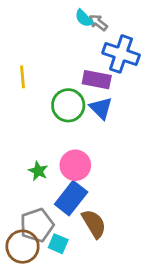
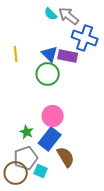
cyan semicircle: (84, 18) -> (51, 14), moved
gray arrow: (98, 23) -> (69, 16), size x1.5
blue triangle: (101, 108) -> (50, 54), moved
green star: (38, 171) -> (27, 132), moved

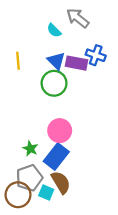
cyan semicircle: (51, 14) -> (54, 30), moved
blue cross: (85, 38) -> (96, 55), moved, size x0.7
brown semicircle: (66, 157) -> (61, 182), moved

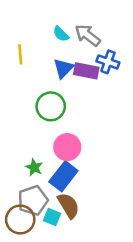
gray arrow: (78, 18) -> (88, 35), moved
yellow line: (18, 61) -> (20, 54), moved
blue triangle: (56, 61) -> (63, 68), turned 30
green circle: (54, 83) -> (51, 106), moved

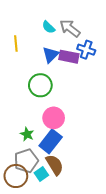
cyan square: (52, 217) -> (41, 174), turned 32

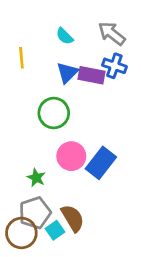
gray arrow: (70, 28) -> (112, 33), moved
blue rectangle: (51, 141) -> (101, 163), moved

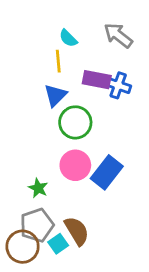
yellow line: (21, 58) -> (58, 61), moved
blue cross: (114, 66) -> (118, 85), moved
blue triangle: (67, 73) -> (55, 95), moved
green circle: (54, 113) -> (75, 122), moved

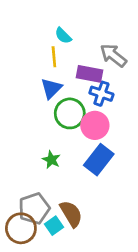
gray arrow: (118, 35) -> (113, 55), moved
blue cross: (118, 85) -> (101, 94), moved
pink circle: (75, 165) -> (95, 125), moved
green star: (38, 188) -> (51, 160), moved

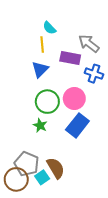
blue cross: (101, 94) -> (94, 74), moved
green circle: (70, 113) -> (47, 102), moved
gray pentagon: (34, 208) -> (27, 164), turned -30

